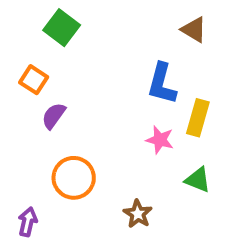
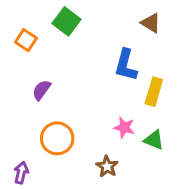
green square: (62, 28) -> (67, 21), moved
orange square: (34, 80) -> (26, 40), moved
pink star: (160, 140) -> (124, 127), moved

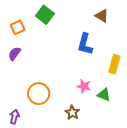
orange square: (26, 40) -> (18, 27), turned 32
purple semicircle: (42, 90) -> (14, 54), moved
yellow rectangle: (154, 92) -> (114, 64), moved

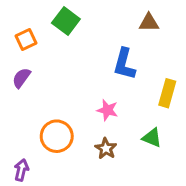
brown triangle: (102, 16) -> (149, 23), turned -32
pink star: (84, 86) -> (107, 110), moved
brown star: (72, 113) -> (106, 148), moved

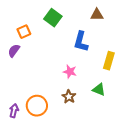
green square: (66, 21) -> (53, 18), moved
orange square: (26, 39) -> (24, 32), moved
orange circle: (57, 136) -> (37, 106), moved

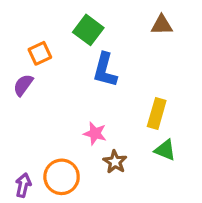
blue L-shape: (81, 42) -> (105, 70), moved
yellow rectangle: (109, 61) -> (157, 113), moved
pink star: (70, 72) -> (95, 133), moved

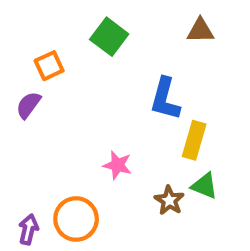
blue L-shape: (105, 70) -> (165, 99), moved
brown star: (115, 162) -> (169, 200), moved

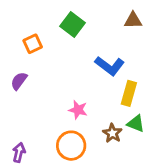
blue L-shape: (165, 99) -> (110, 66), turned -68
purple semicircle: (28, 105) -> (19, 81), moved
orange circle: (76, 219) -> (71, 146), moved

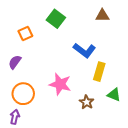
pink star: (78, 110) -> (60, 84), size x1.5
green triangle: (136, 124) -> (114, 95), moved
orange circle: (71, 146) -> (23, 94), moved

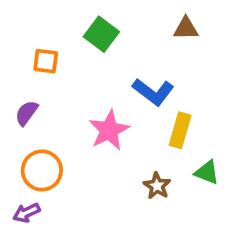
orange square: (25, 34) -> (46, 61), turned 32
pink star: (60, 84) -> (109, 130), moved, turned 30
purple arrow: (15, 117) -> (27, 213), turned -128

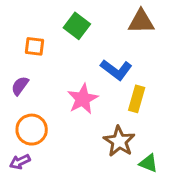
brown triangle: (186, 28) -> (141, 22), size x1.4
green triangle: (207, 172) -> (148, 163), moved
brown star: (157, 186) -> (119, 141), size x1.5

